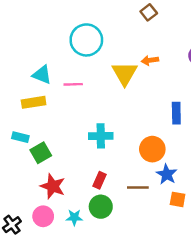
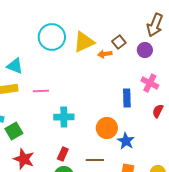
brown square: (149, 12) -> (119, 42), moved
yellow triangle: (125, 74) -> (84, 42), moved, turned 35
pink line: (73, 84) -> (41, 91), moved
blue star: (167, 174) -> (126, 141), moved

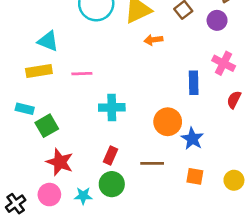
orange arrow: (105, 54) -> (153, 40), moved

